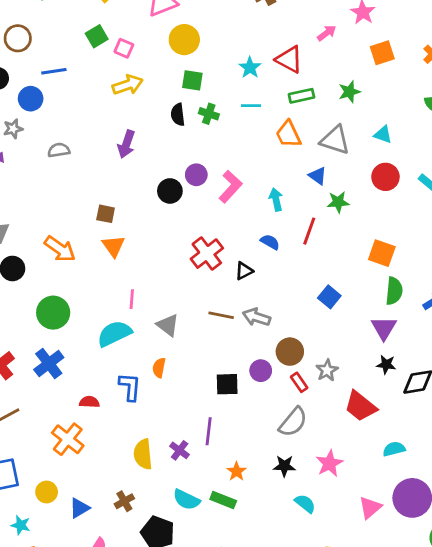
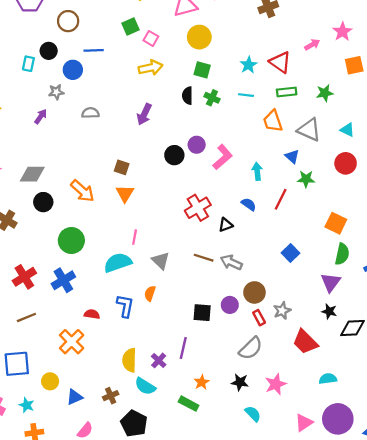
cyan semicircle: (186, 500) -> (145, 386), moved

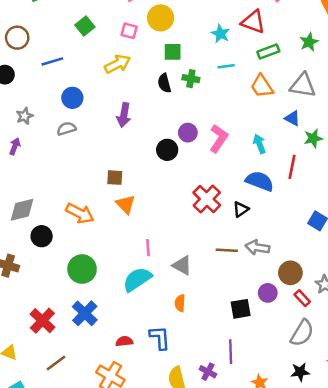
pink square: (151, 38) -> (129, 31), moved
blue circle: (73, 70) -> (72, 98), moved
blue semicircle: (249, 204) -> (260, 181), size x1.6
blue L-shape: (125, 306) -> (160, 338), moved

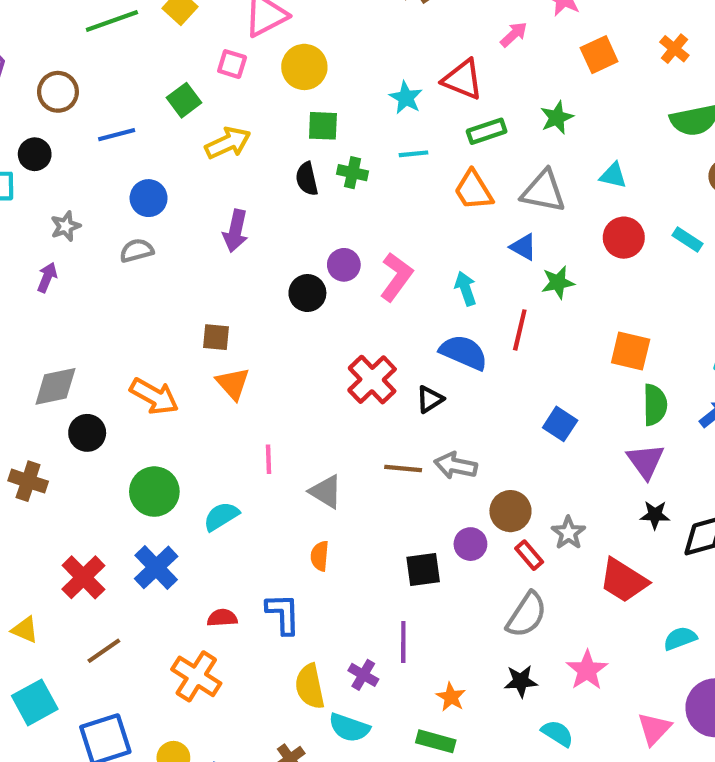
green square: (85, 26) -> (184, 100), moved
pink square: (129, 31) -> (232, 64), moved
cyan semicircle: (137, 279) -> (221, 516), moved, size x0.7

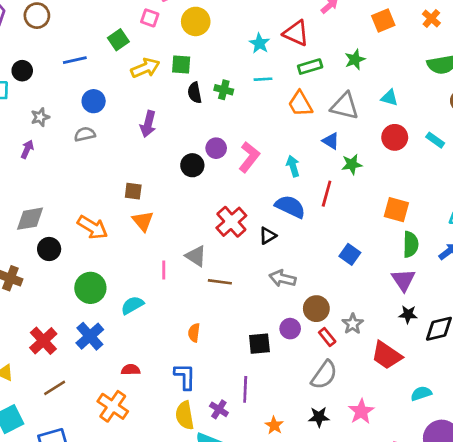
brown circle: (58, 92) -> (37, 16), moved
green square: (323, 126) -> (181, 64), moved
brown line: (403, 468) -> (220, 282), moved
gray triangle: (326, 492) -> (196, 256), moved
blue L-shape: (283, 614) -> (185, 376), moved

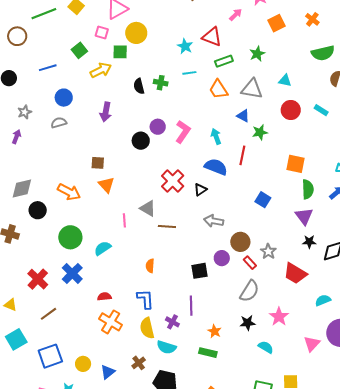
green square: (181, 64) -> (120, 52), moved
orange cross: (113, 406) -> (111, 322), moved

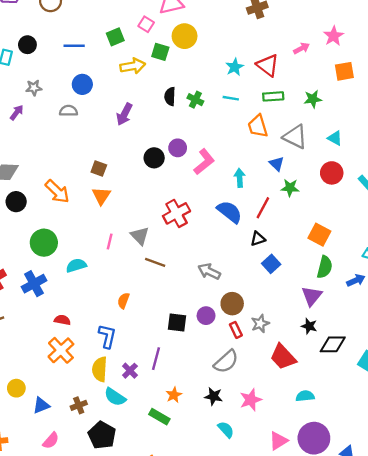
black triangle: (200, 190) -> (258, 239), moved

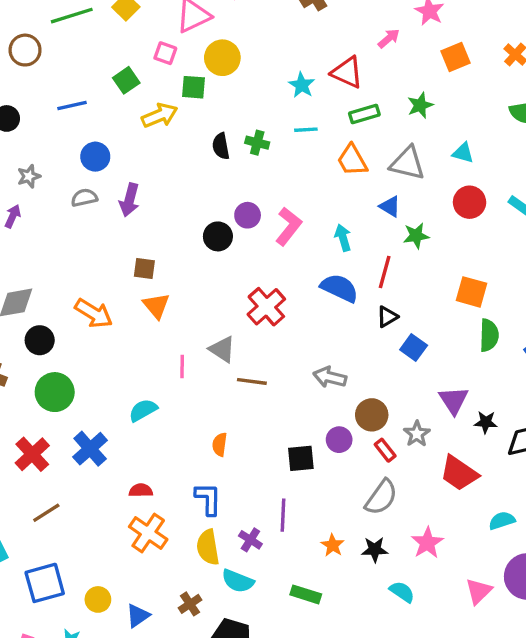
purple arrow: (124, 114) -> (129, 200), moved
green circle: (44, 243) -> (55, 392), moved
purple triangle: (312, 296) -> (454, 400), moved
orange star: (174, 395) -> (333, 545), moved

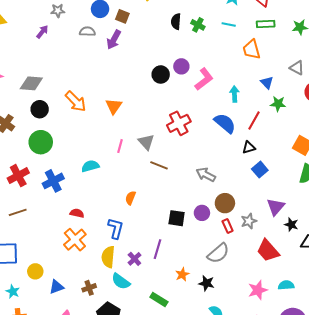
gray triangle: (407, 163) -> (297, 68), moved, size x0.7
brown square: (144, 268) -> (122, 16), moved
pink star: (427, 543) -> (258, 290), moved

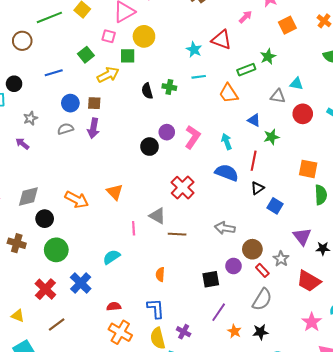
green rectangle: (266, 24) -> (246, 70), moved
purple arrow: (42, 32) -> (22, 144), turned -72
purple line: (157, 249) -> (219, 312), moved, turned 36

